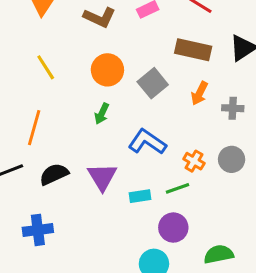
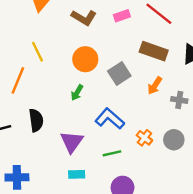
orange line: (34, 128) -> (18, 80), moved
black semicircle: (54, 174) -> (36, 120), moved, turned 100
green line: (178, 188) -> (112, 153), moved
cyan rectangle: (140, 196) -> (77, 174), moved

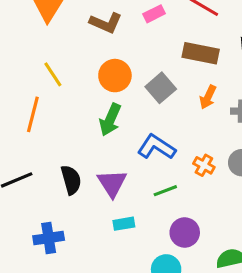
green arrow: (77, 93) -> (110, 120), size x1.5
black semicircle: (36, 120) -> (71, 180), moved

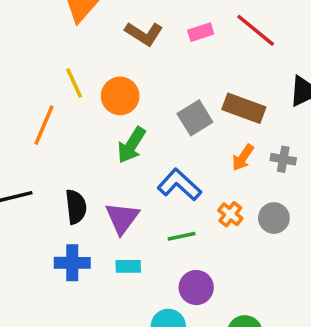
brown rectangle: (201, 53) -> (244, 108), moved
orange circle: (115, 76) -> (120, 96), moved
orange arrow: (208, 97) -> (243, 158), moved
blue cross: (49, 238) -> (72, 263), moved

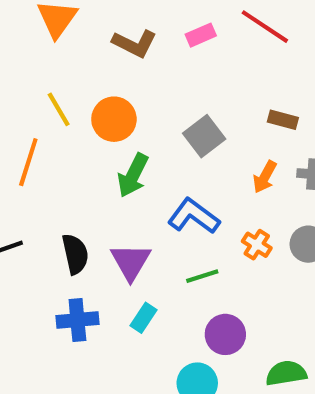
brown rectangle: (244, 108) -> (283, 120), moved, size x0.6
cyan rectangle: (128, 266) -> (143, 318), turned -50

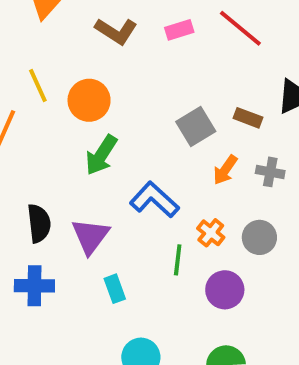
gray square: (204, 136) -> (196, 126), moved
green line: (202, 276) -> (178, 260), moved, turned -72
cyan rectangle: (143, 318) -> (115, 289), moved, turned -60
purple circle: (225, 334) -> (225, 290), moved

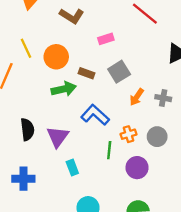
pink rectangle: (179, 30) -> (106, 39), moved
brown rectangle: (248, 118) -> (86, 73), moved
green arrow: (101, 155) -> (64, 89), turned -135
orange cross: (211, 233) -> (129, 134), turned 35
blue cross: (34, 286) -> (23, 179), moved

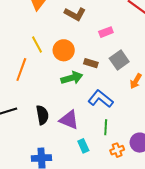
orange cross: (129, 134) -> (117, 150), moved
purple triangle: (58, 137) -> (69, 120), turned -40
green line: (109, 150) -> (106, 127), moved

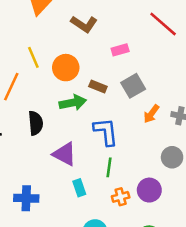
blue L-shape: (101, 99) -> (106, 132), turned 40
black semicircle: (42, 115) -> (36, 123), moved

